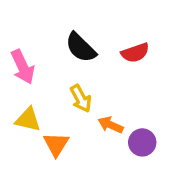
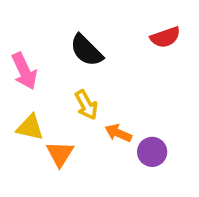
red semicircle: (135, 53) -> (165, 37), moved

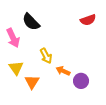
black semicircle: (86, 50) -> (31, 22), moved
yellow triangle: (30, 127) -> (16, 68), turned 42

